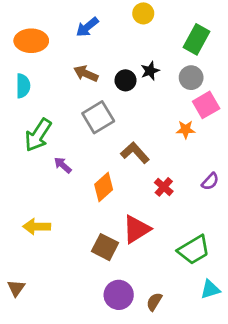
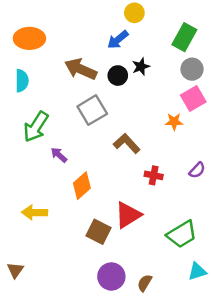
blue arrow: (87, 27) -> (118, 40), moved
brown arrow: (86, 74) -> (81, 69), size x1.4
gray circle: (191, 78) -> (192, 69), moved
orange diamond: (104, 187) -> (82, 186), moved
red cross: (164, 187) -> (154, 175), turned -30

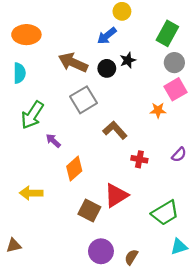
brown triangle: (15, 270) -> (14, 245), turned 42

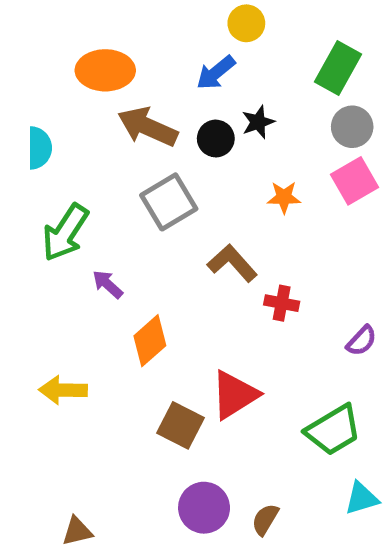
orange ellipse: (26, 35) -> (105, 70), moved
orange star: (158, 110) -> (284, 197), moved
purple semicircle: (179, 155) -> (362, 341), moved
red cross: (139, 159) -> (282, 303), moved
brown triangle: (14, 245) -> (77, 531), moved

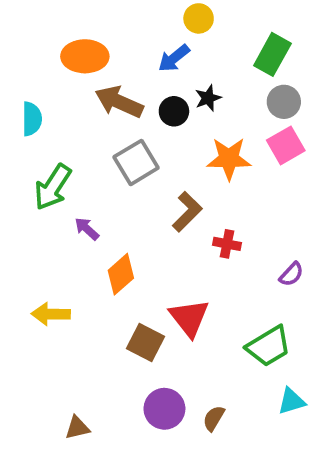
orange star: (284, 197) -> (229, 159), size x1.6
brown L-shape: (232, 263) -> (187, 212), turned 87
red triangle: (235, 395) -> (189, 318), turned -36
brown triangle: (77, 531) -> (77, 428), moved

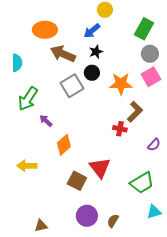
black star: (208, 98) -> (96, 52), moved
black circle: (174, 111) -> (92, 73), moved
brown L-shape: (187, 212) -> (135, 112), moved

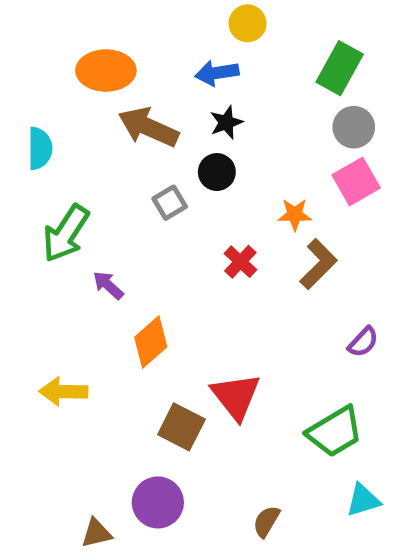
blue arrow: (92, 31) -> (217, 73), turned 30
orange star: (121, 84) -> (295, 215), moved, size x0.6
gray square: (72, 86) -> (170, 203), size x0.6
red cross: (120, 129) -> (240, 262), moved, turned 32
purple circle: (87, 216) -> (158, 502), moved

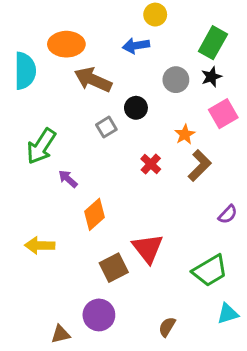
black star: (226, 122) -> (211, 77), moved
gray circle: (354, 127) -> (176, 80), moved
cyan semicircle: (40, 148) -> (25, 71), moved, size x1.4
orange star: (295, 215) -> (185, 134), turned -30
brown square: (181, 427) -> (114, 268), turned 36

